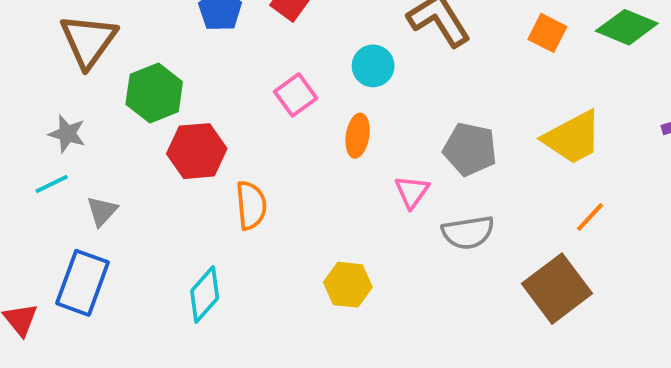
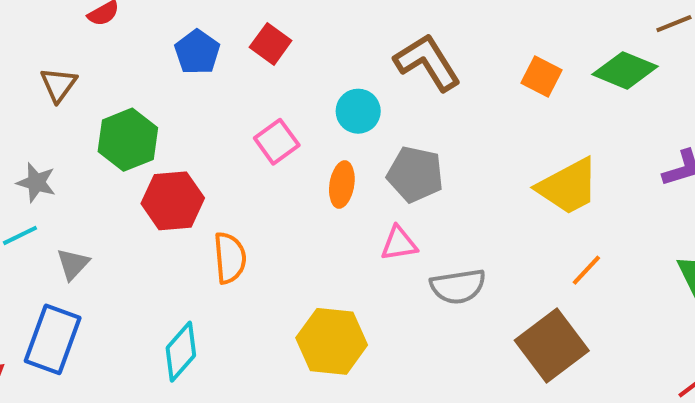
brown triangle: (88, 41) -> (59, 85), size x0.6
gray pentagon: (470, 149) -> (415, 174), moved
pink triangle: (412, 192) -> (399, 244), turned 45
yellow hexagon: (348, 285) -> (332, 341), size x1.4

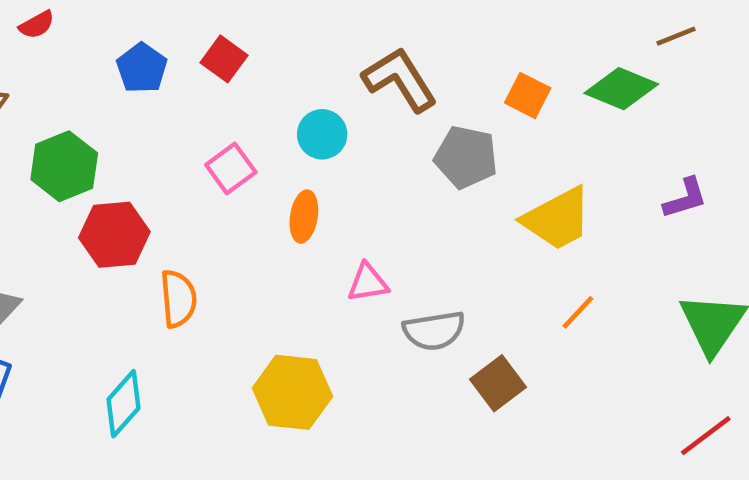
gray pentagon: (415, 174) -> (466, 157), moved
brown square: (552, 345) -> (498, 383), moved, size x0.7

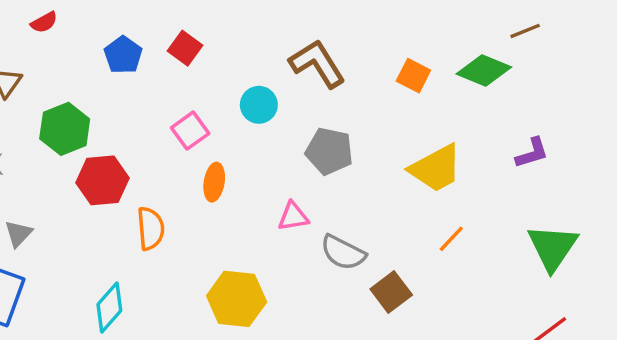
gray pentagon: (466, 157) -> (329, 151), moved
orange ellipse: (304, 216) -> (214, 182), moved
gray semicircle: (434, 331) -> (343, 253), turned 36

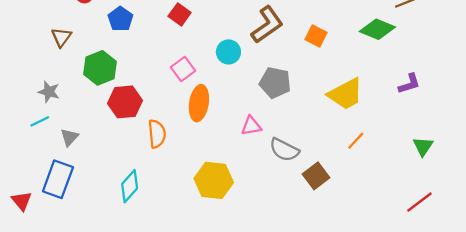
blue pentagon: (123, 55) -> (120, 19), moved
brown L-shape: (317, 64) -> (267, 25), turned 87
orange square: (413, 76) -> (316, 36), moved
orange ellipse: (214, 182) -> (199, 103), size x1.4
green triangle: (553, 247) -> (423, 146), size x0.6

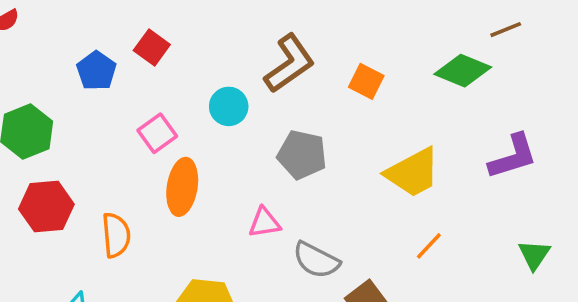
blue pentagon: (120, 19) -> (96, 71), moved
purple L-shape: (409, 84) -> (513, 156), size x1.4
red hexagon: (125, 102) -> (46, 207), moved

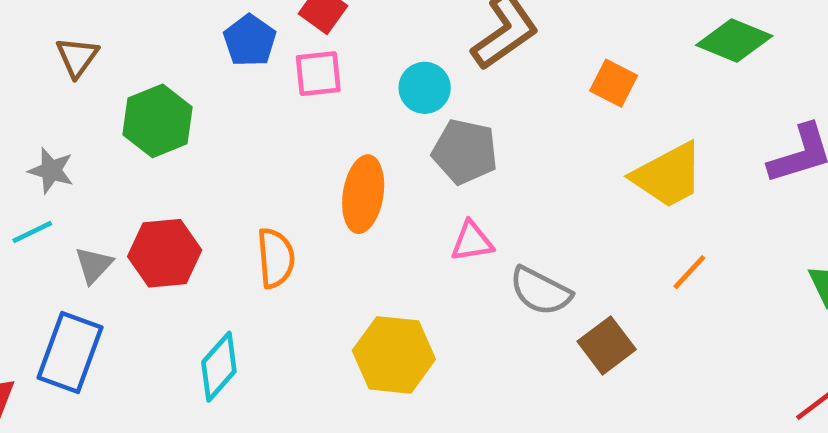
orange square: (366, 81) -> (614, 83), moved
pink square: (157, 133) -> (318, 74), moved, turned 30
gray pentagon: (302, 155) -> (465, 152), moved
red hexagon: (46, 207) -> (165, 253), moved

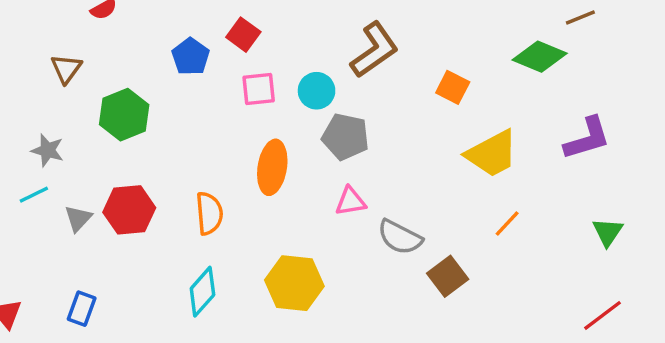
pink square: (318, 74) -> (259, 89), moved
blue rectangle: (70, 353) -> (82, 309), moved, size x0.6
cyan diamond: (219, 367) -> (202, 292), moved

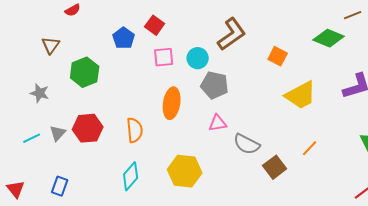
cyan line: (34, 195) -> (32, 138), moved
orange line: (507, 224) -> (310, 148), moved

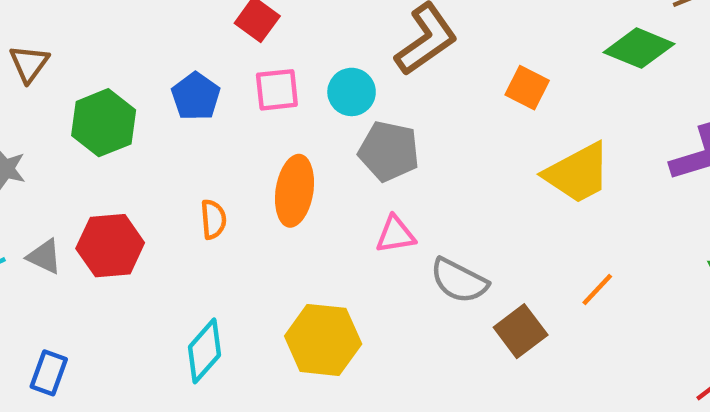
blue pentagon: (124, 38) -> (196, 96), moved
orange semicircle: (135, 130) -> (213, 219), moved, size x0.7
gray triangle: (58, 133) -> (44, 257), turned -48

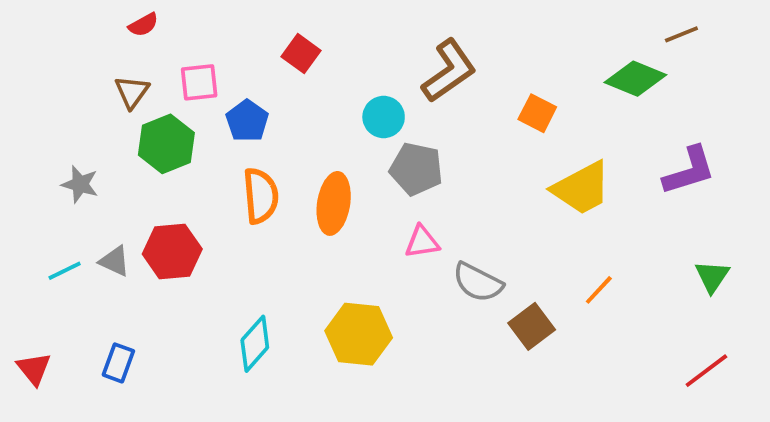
brown triangle: (29, 63) -> (132, 92), moved
pink square: (277, 90) -> (199, 82), moved
orange semicircle: (213, 219) -> (261, 196), moved, size x1.6

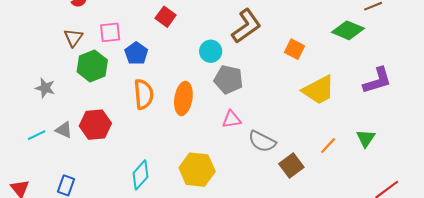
green triangle: (712, 276) -> (366, 138), moved

